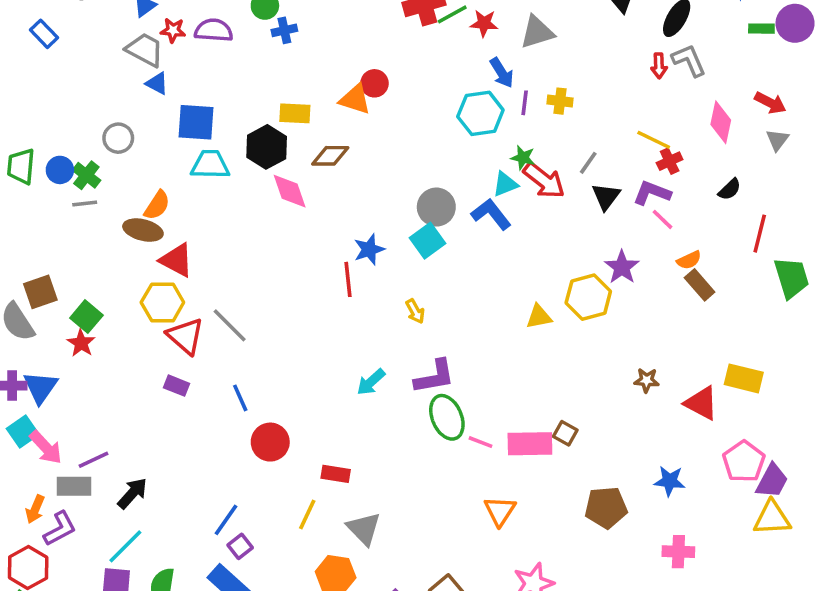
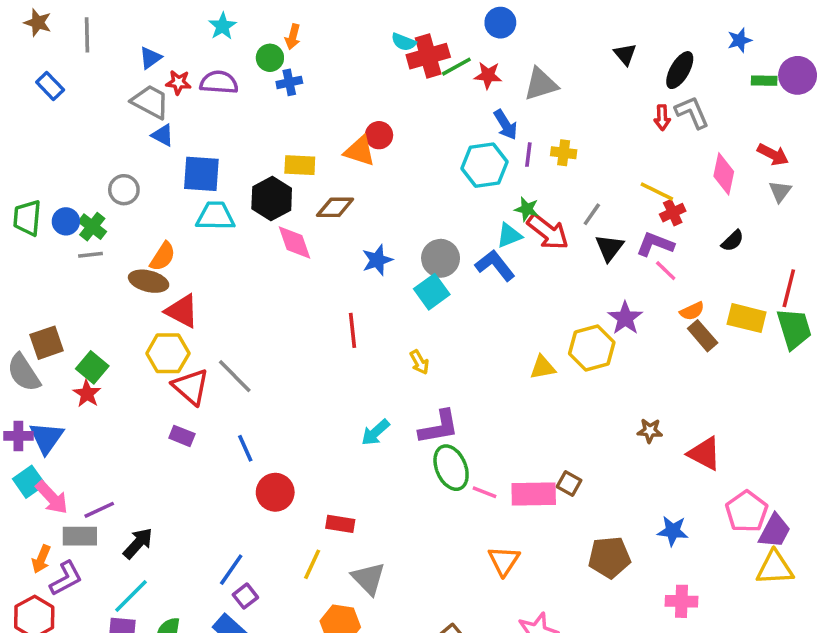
red line: (760, 234) -> (789, 288), moved
blue star: (369, 249) -> (377, 260), moved
yellow rectangle: (744, 378) -> (747, 318), moved

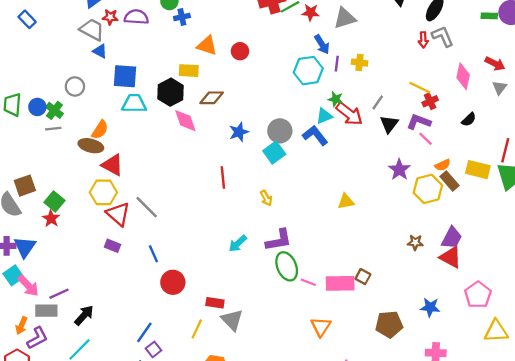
orange triangle: (360, 151) -> (207, 45), moved
yellow hexagon: (592, 348) -> (428, 189), moved
purple trapezoid: (775, 531) -> (452, 238), moved
gray triangle: (368, 578) -> (232, 320), moved

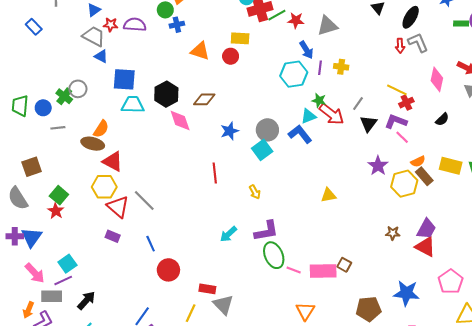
yellow rectangle: (189, 71) -> (240, 38), moved
green cross: (54, 110) -> (64, 96), moved
brown square: (25, 186) -> (32, 167), moved
cyan square: (13, 275) -> (67, 264), moved
blue star: (430, 307) -> (406, 293), size x1.4

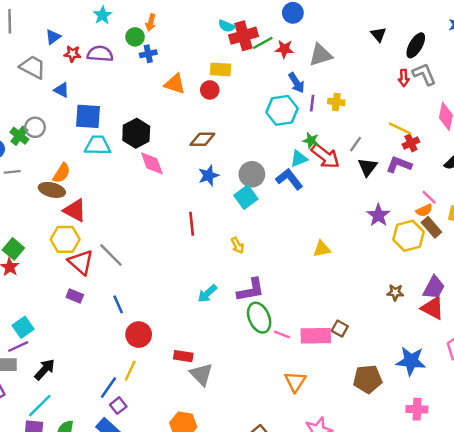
gray trapezoid: (94, 36) -> (33, 67), moved
brown diamond: (204, 99) -> (202, 139), moved
pink line: (402, 137) -> (429, 197), moved
yellow line: (191, 313) -> (130, 371), moved

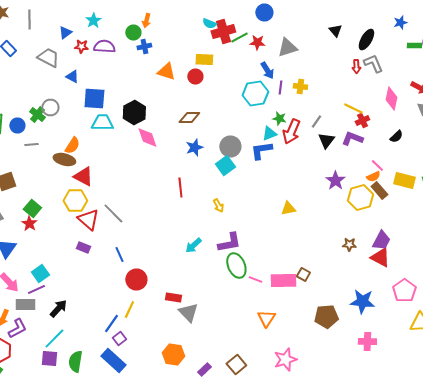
cyan star: (102, 15) -> (93, 20), moved
red arrow: (325, 156) -> (291, 132), turned 75
blue L-shape: (289, 179) -> (261, 150), turned -60

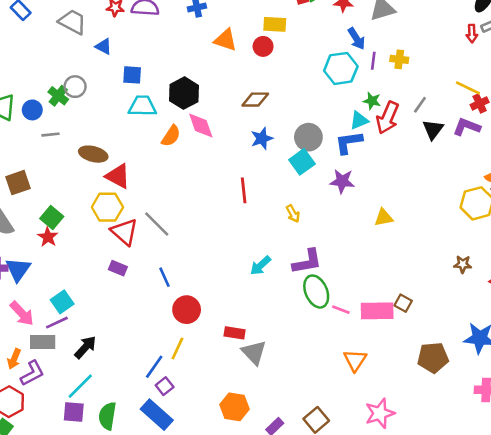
blue square: (94, 98) -> (132, 75), size x0.7
orange semicircle: (72, 146) -> (171, 136), moved
purple star: (335, 180) -> (342, 181), moved, turned -30

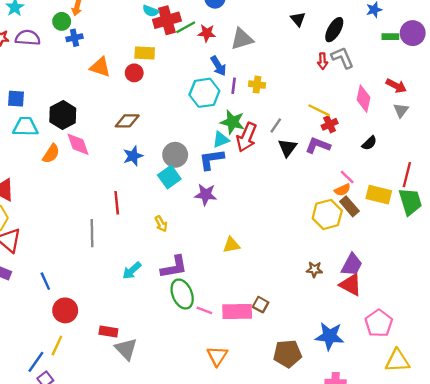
green star: (372, 101) -> (232, 122), size x1.5
yellow triangle: (384, 218) -> (231, 245), moved
gray line: (157, 224) -> (92, 233), moved, turned 44

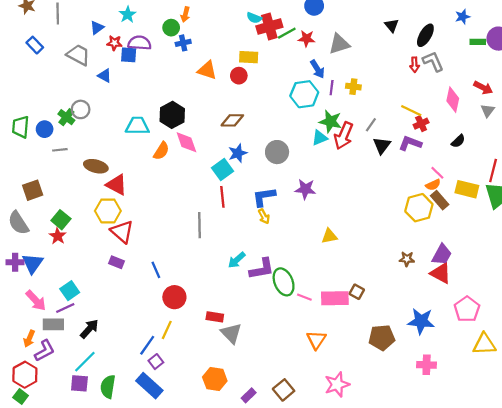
blue square: (16, 99) -> (129, 55), moved
blue L-shape: (211, 159) -> (264, 197), moved
cyan square: (169, 177) -> (222, 169), moved
purple L-shape: (174, 267) -> (262, 269), moved

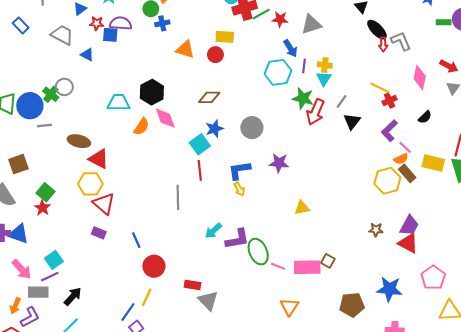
black ellipse: (425, 35) -> (377, 30), moved, turned -75
blue circle: (45, 129) -> (30, 106), size x1.6
cyan triangle: (320, 138) -> (324, 79), moved, turned -35
purple L-shape: (410, 143) -> (389, 131), moved, turned -65
blue triangle: (33, 263) -> (18, 234), turned -45

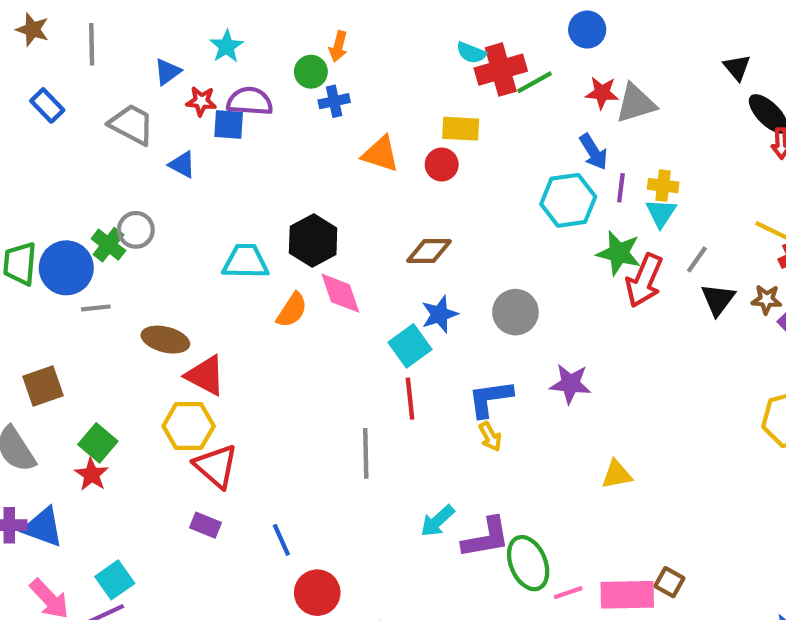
red star: (280, 19) -> (602, 93), moved
brown star: (376, 230) -> (766, 299), moved
pink line: (278, 266) -> (568, 593), turned -40

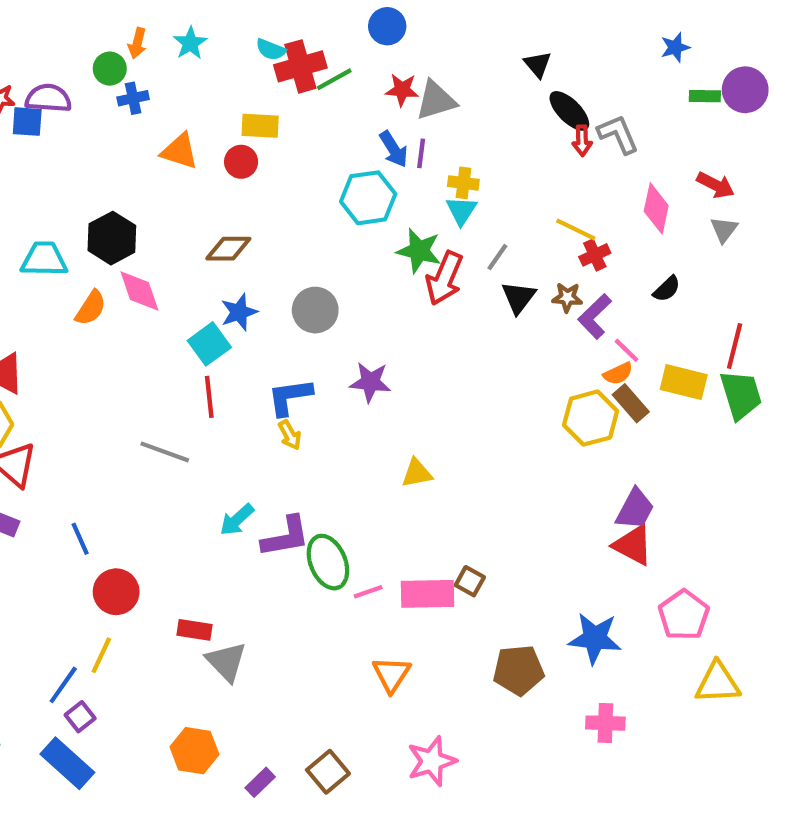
cyan star: (227, 46) -> (190, 43), moved
purple line: (621, 188) -> (421, 153), moved
gray line: (366, 453) -> (165, 452), turned -69

